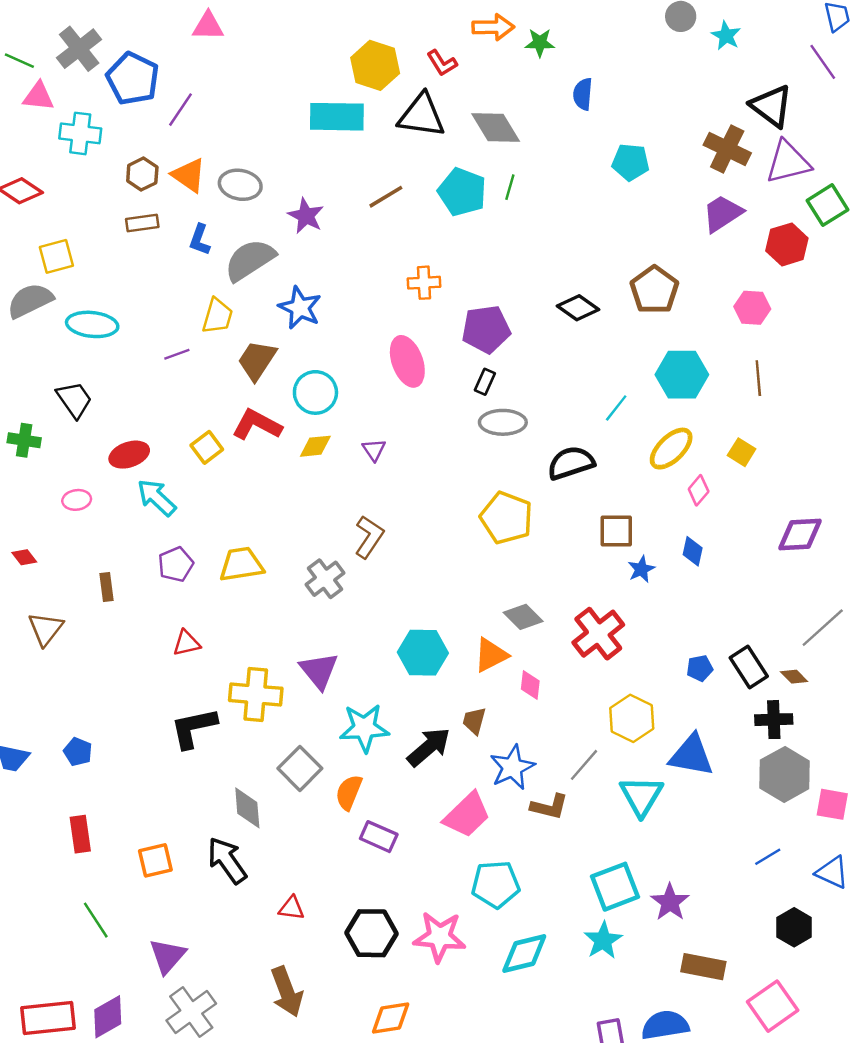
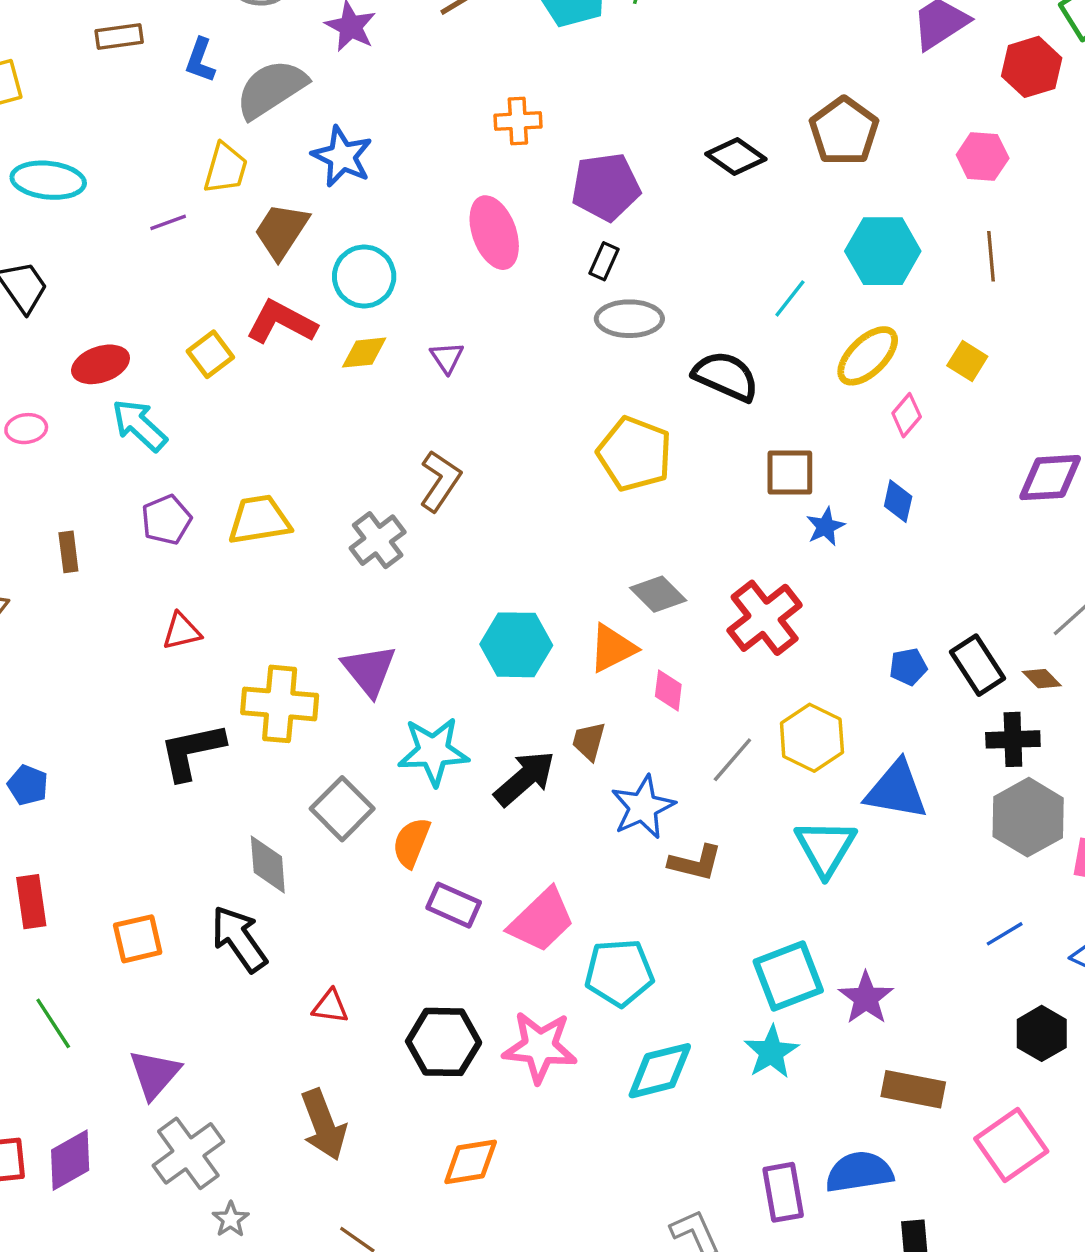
black semicircle: (571, 463) -> (726, 376), turned 42
gray line: (584, 765) -> (732, 760), moved
pink trapezoid: (467, 815) -> (542, 920), moved

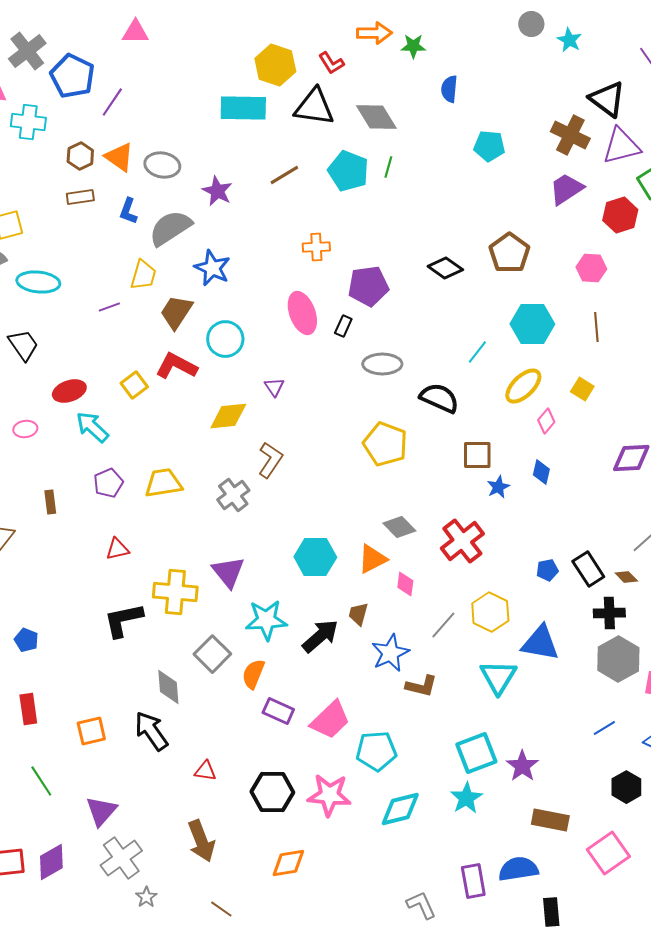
black rectangle: (604, 261) -> (343, 326), moved
yellow diamond: (364, 353) -> (228, 416), moved, size x1.4

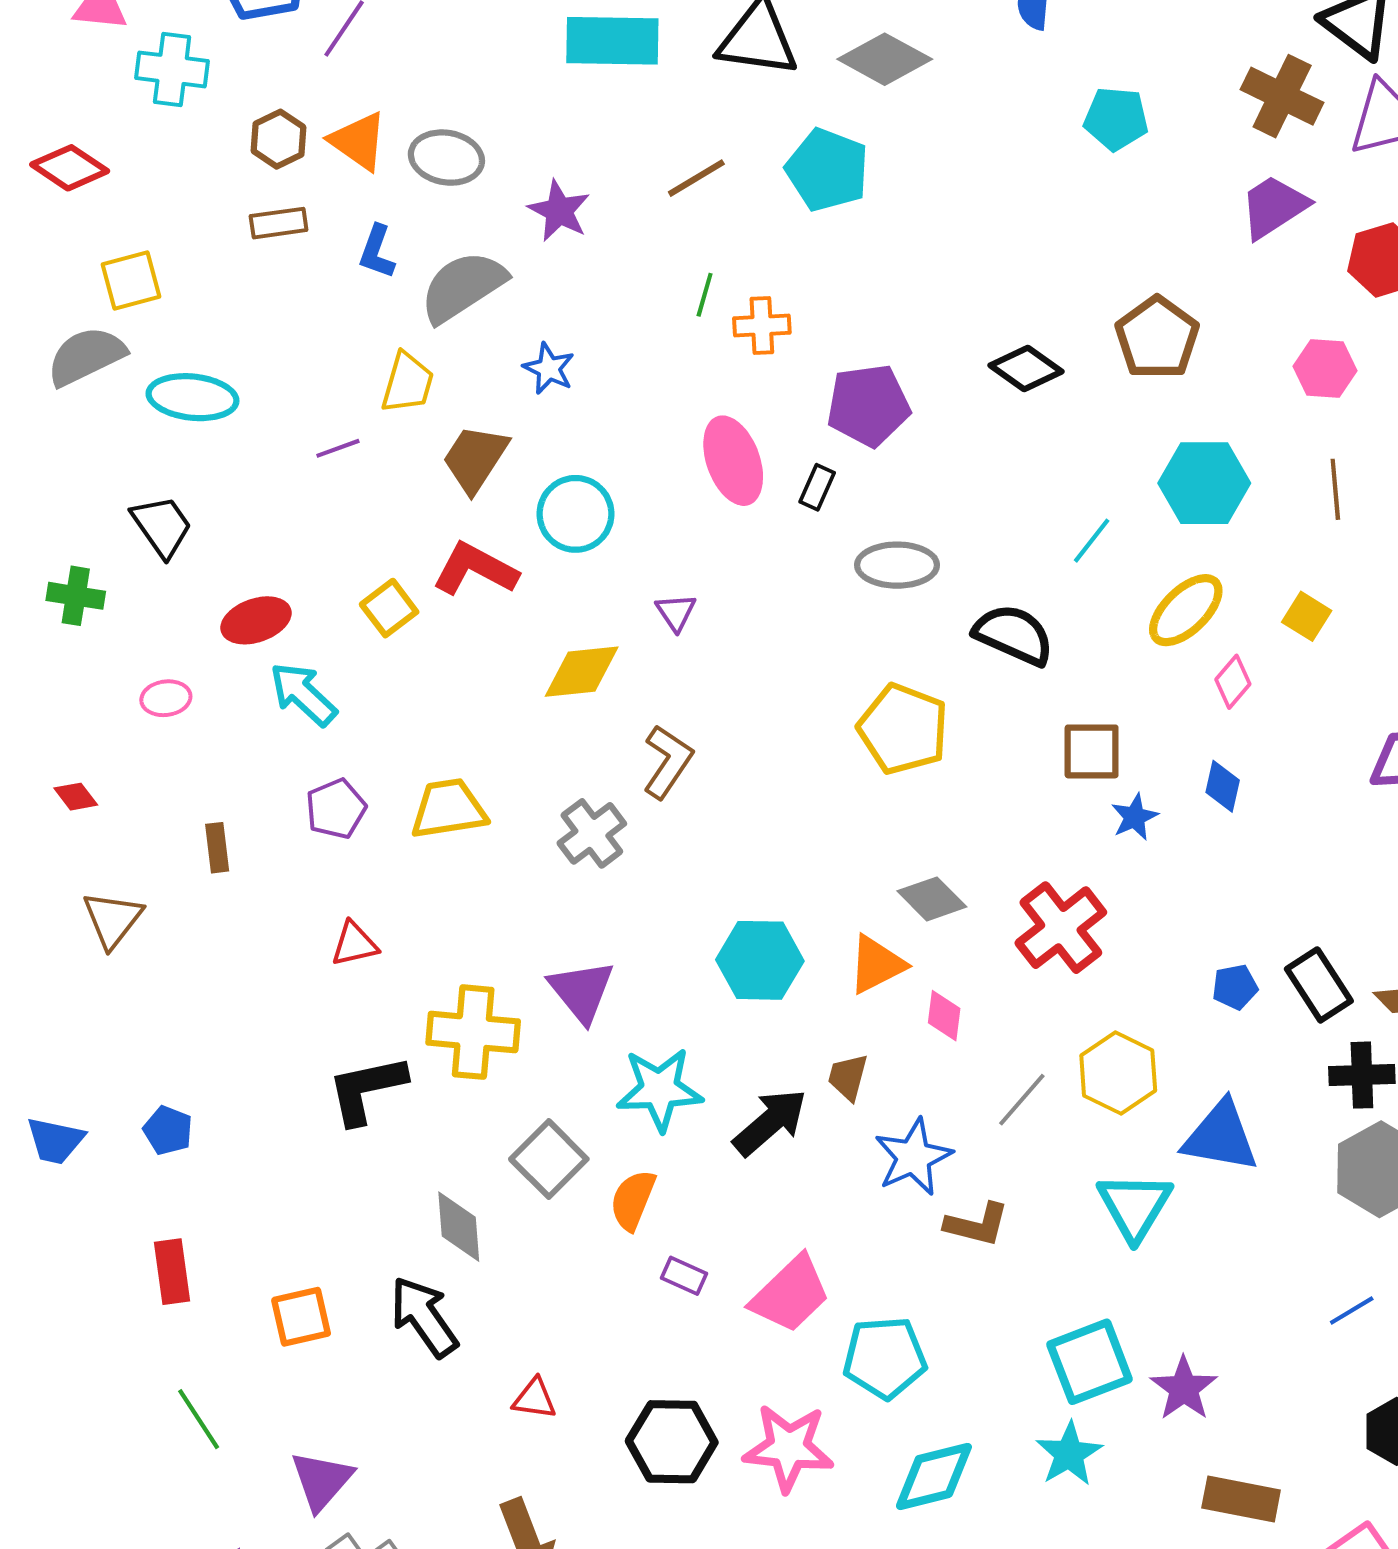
gray diamond: (376, 117) -> (885, 59), turned -30
green line: (388, 167) -> (705, 295), moved
blue star: (212, 268) -> (549, 368), size x0.7
purple rectangle: (278, 711) -> (684, 1276), size x0.7

